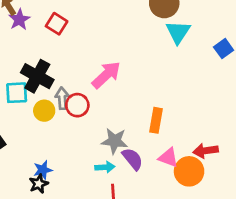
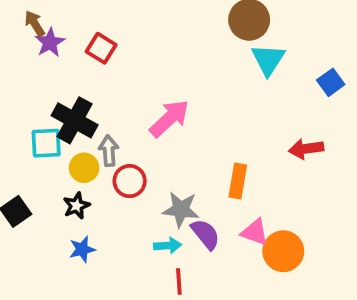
red circle: (77, 105) -> (130, 181), moved
red arrow: (206, 151) -> (306, 149), moved
black star: (39, 184) -> (76, 206), moved

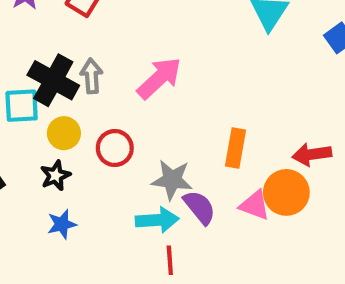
red arrow: (306, 149) -> (312, 154), moved
gray arrow: (109, 151) -> (91, 76), moved
cyan arrow: (168, 246) -> (157, 220), size x1.4
orange circle: (283, 251) -> (286, 192), moved

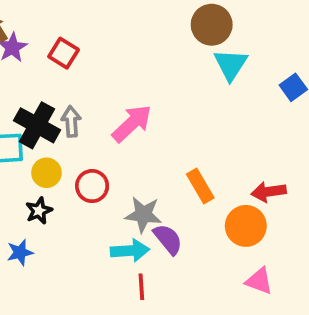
orange rectangle: (235, 148) -> (200, 186), turned -40
pink triangle: (255, 205) -> (259, 281), moved
blue star: (62, 224) -> (20, 252), moved

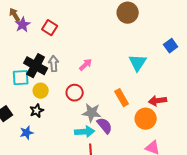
cyan triangle: (231, 65) -> (138, 63), moved
pink arrow: (132, 123) -> (86, 65), size x0.6
red circle: (92, 186) -> (75, 93), moved

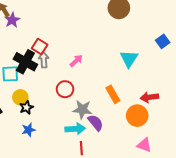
red square: (50, 28) -> (40, 47), moved
yellow circle: (41, 91) -> (20, 97), moved
blue star: (27, 133) -> (28, 130), moved

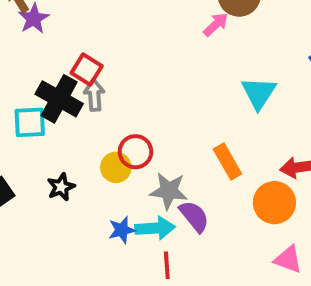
pink arrow: (76, 61) -> (216, 24), moved
yellow circle: (20, 97) -> (116, 167), moved
blue star: (28, 130) -> (122, 230), moved

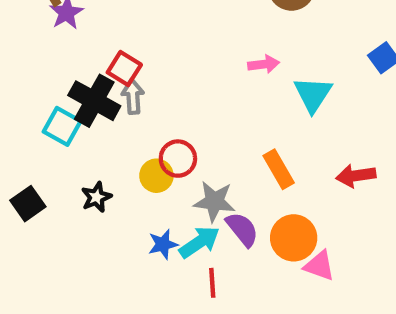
pink arrow: (216, 24) -> (264, 64), moved, turned 36
cyan square: (30, 122) -> (62, 126), turned 32
orange circle: (274, 203) -> (294, 238), moved
cyan arrow: (155, 228) -> (199, 242), turned -30
pink triangle: (288, 259) -> (319, 266), moved

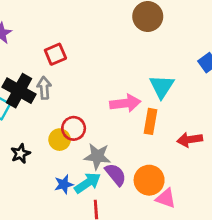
pink arrow: (264, 64) -> (125, 103), moved, size x1.5
red square: (124, 69) -> (55, 54), moved, turned 35
orange rectangle: (279, 169) -> (151, 121), moved, turned 40

